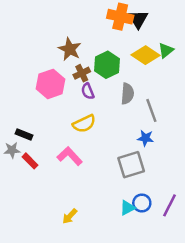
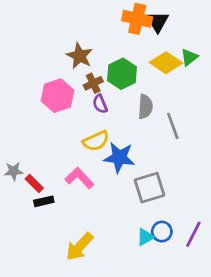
black rectangle: (24, 134) -> (44, 201), moved, turned -35
blue star: (145, 138) -> (119, 157), moved, size x1.6
yellow arrow: (70, 216) -> (79, 247), size x1.6

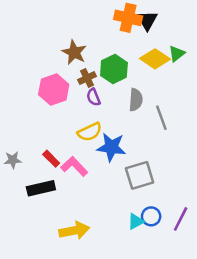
red rectangle: (34, 184) -> (51, 159), moved
black rectangle: (44, 201) -> (41, 188), size x1.5
yellow arrow: (79, 247) -> (74, 230), turned -144

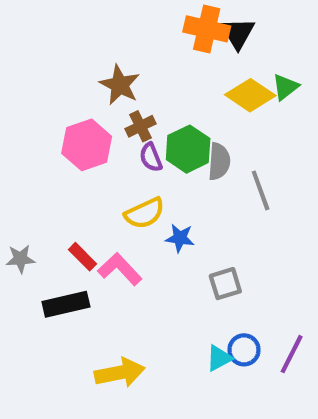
green hexagon: (114, 69) -> (188, 149), moved
blue star: (111, 147) -> (180, 238), size x0.6
gray square: (140, 175) -> (225, 284), size x0.7

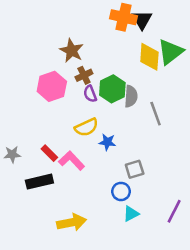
green triangle: (285, 87) -> (170, 52), size x1.6
yellow diamond: (250, 95) -> (149, 57), turned 60
blue circle: (244, 350) -> (121, 191), moved

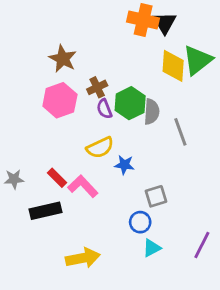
brown star: (72, 51) -> (63, 59), moved

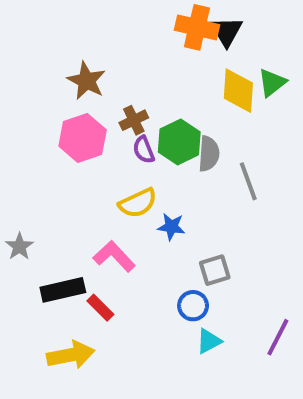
green triangle: (198, 60) -> (272, 83), size x0.7
red rectangle: (57, 178) -> (100, 308), moved
gray star: (14, 179) -> (19, 246), turned -30
yellow arrow: (83, 258) -> (71, 355), moved

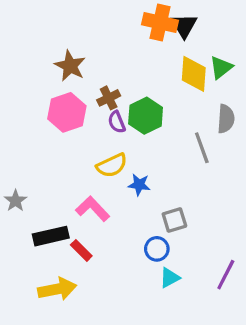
gray semicircle: (209, 154) -> (226, 119), moved

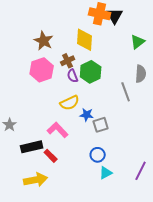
yellow diamond: (194, 74) -> (85, 40), moved
gray square: (174, 220) -> (101, 125), moved

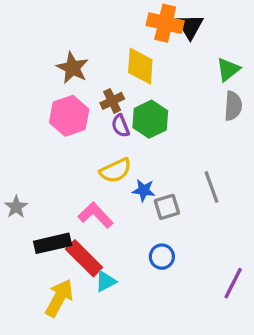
gray semicircle: (141, 74) -> (233, 106), moved
gray line: (126, 92) -> (212, 187), moved
red rectangle: (51, 156) -> (84, 258), size x1.6
cyan triangle: (106, 173) -> (106, 281), moved
yellow arrow: (36, 180) -> (59, 298), turned -50

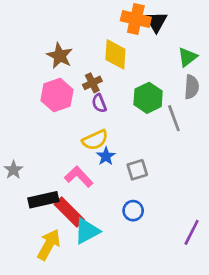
green hexagon: (150, 119) -> (148, 98), moved
gray line: (212, 187) -> (174, 118), moved
blue star: (144, 190) -> (106, 156), moved, turned 30
cyan triangle: (106, 281) -> (87, 231), size x1.5

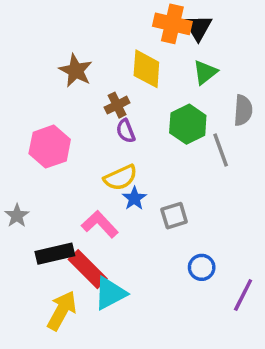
green triangle: (187, 57) -> (205, 72), moved
pink hexagon: (57, 95) -> (50, 147), moved
blue circle: (133, 211) -> (202, 267), moved

